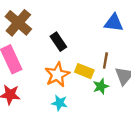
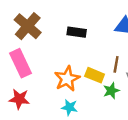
black rectangle: (58, 42) -> (77, 32), moved, turned -48

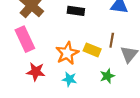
green star: (111, 91) -> (107, 76), moved
red star: (19, 99) -> (36, 72), moved

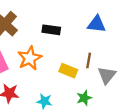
orange star: (67, 53) -> (30, 58), moved

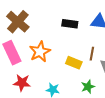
black rectangle: (51, 30) -> (70, 24), moved

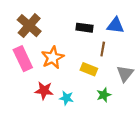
brown line: (92, 54) -> (103, 49), moved
red star: (22, 83) -> (44, 91), moved

